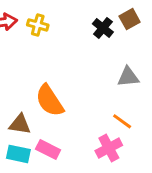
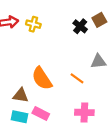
orange line: (122, 121) -> (77, 78), moved
pink cross: (109, 148) -> (84, 112), turned 30

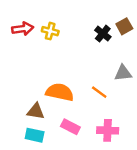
orange semicircle: (42, 78) -> (60, 92), turned 135
pink rectangle: (41, 114) -> (70, 127), moved

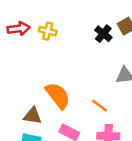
orange semicircle: (60, 92) -> (58, 96), turned 40
orange line: (99, 92) -> (100, 106), moved

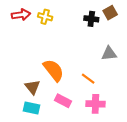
black cross: (103, 34) -> (91, 19), turned -32
brown triangle: (33, 116) -> (33, 87), turned 42

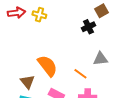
black cross: (91, 19) -> (88, 27), moved, turned -32
gray triangle: (109, 53) -> (100, 59), moved

